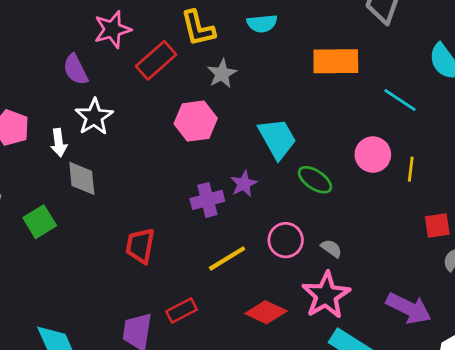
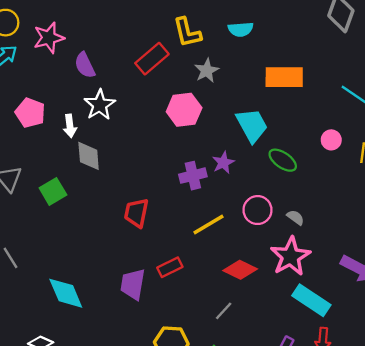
pink star: (112, 29) -> (49, 38), moved
orange rectangle: (336, 61) -> (284, 77), moved
pink circle: (373, 155) -> (331, 140), size x0.7

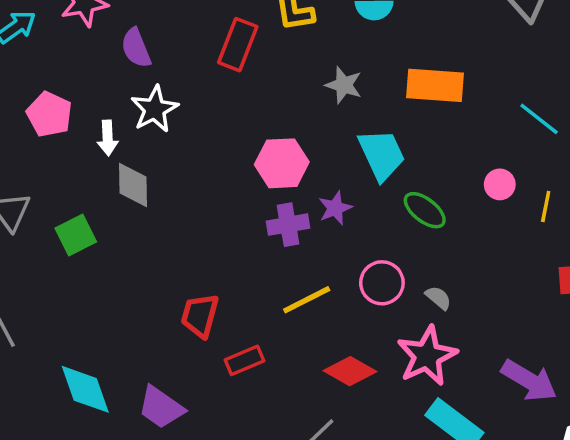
red rectangle: (152, 59) -> (238, 45), turned -32
gray star: (207, 71) -> (344, 85), moved, turned -30
pink hexagon: (184, 110) -> (282, 163), moved
red trapezoid: (136, 213) -> (200, 316), moved
purple trapezoid: (133, 284) -> (161, 407), moved, turned -68

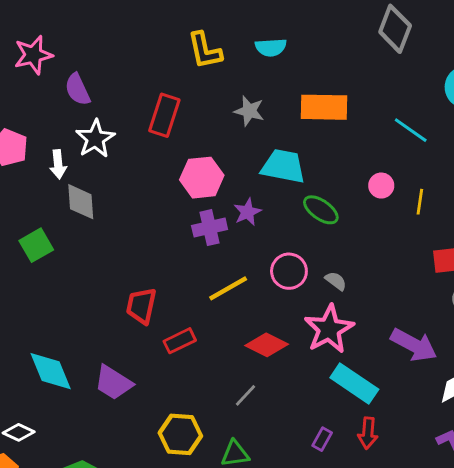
red rectangle: (238, 45) -> (164, 115), moved
cyan trapezoid: (382, 155) -> (283, 166), turned -51

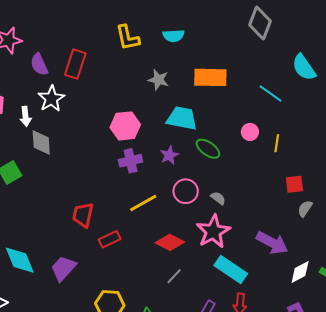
red rectangle: (164, 115) -> (75, 64), moved
purple star: (247, 212) -> (169, 155), moved
purple trapezoid: (113, 383) -> (63, 268), turned 100
gray line: (246, 395) -> (174, 276), moved

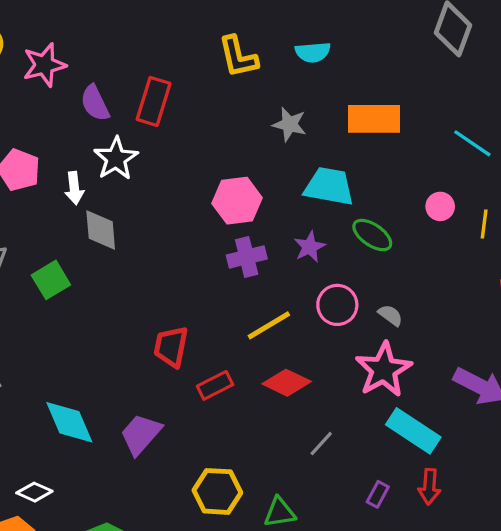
red diamond: (170, 242) -> (287, 383), moved

